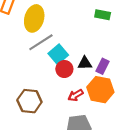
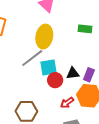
yellow ellipse: (34, 18) -> (44, 37), moved
cyan square: (58, 54) -> (49, 67), turned 36

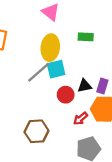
green rectangle: (85, 29) -> (86, 37), moved
cyan square: (49, 67) -> (56, 69), moved

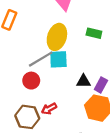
red circle: (66, 95) -> (31, 81), moved
red arrow: (81, 119) -> (49, 109), moved

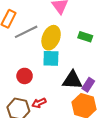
gray line: (41, 59) -> (26, 32), moved
black triangle: (83, 81) -> (72, 80), size x1.5

